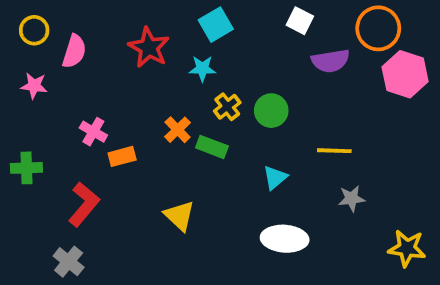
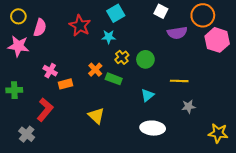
pink star: (34, 86) -> (18, 46), size x1.5
gray cross: (69, 262) -> (27, 134), moved

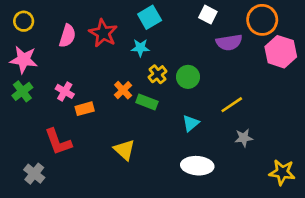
pink semicircle: (40, 28) -> (67, 36), moved
yellow line: (179, 81) -> (232, 105), turned -36
green cross: (14, 90) -> (22, 91), moved, turned -35
red L-shape: (45, 110) -> (58, 142), turned 120

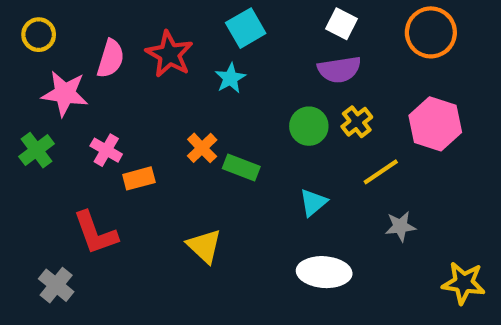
purple semicircle: (229, 42) -> (339, 69), moved
cyan star: (140, 48) -> (230, 78), turned -30
pink hexagon: (281, 52) -> (435, 124), moved
pink star: (24, 60) -> (65, 93), moved
yellow cross: (158, 74) -> (357, 122), moved

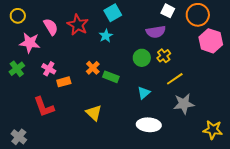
white square: (342, 24) -> (168, 11), moved
pink semicircle: (111, 59) -> (51, 27), turned -48
pink hexagon: (435, 124) -> (211, 41), moved
gray star: (400, 226) -> (184, 104), size x1.5
gray cross: (56, 285) -> (19, 137), moved

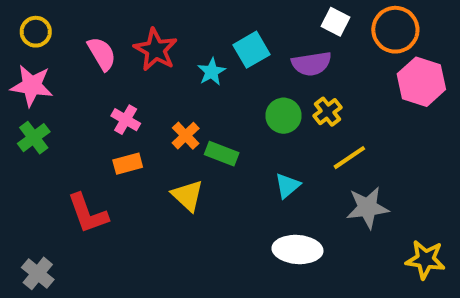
cyan square: (113, 13) -> (252, 50), moved
pink star: (30, 43) -> (32, 86), moved
pink cross: (49, 69) -> (126, 120), moved
yellow triangle: (94, 113) -> (188, 196), moved

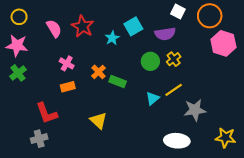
yellow line: (349, 158) -> (174, 90), moved
yellow triangle: (188, 196) -> (98, 121), moved
white ellipse: (297, 250) -> (177, 141), moved
gray cross: (38, 273) -> (39, 139), moved, turned 35

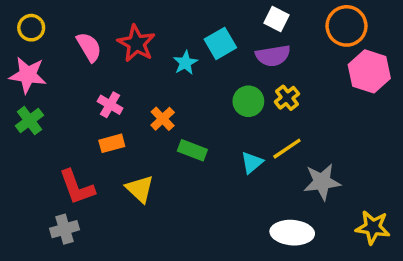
white square: (178, 12) -> (276, 19), moved
green rectangle: (118, 81) -> (192, 150), moved
yellow triangle: (98, 121) -> (140, 189), moved

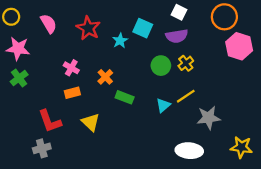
yellow circle: (31, 28) -> (11, 17), moved
cyan square: (220, 43) -> (143, 28), turned -36
pink semicircle: (89, 47) -> (49, 24), moved

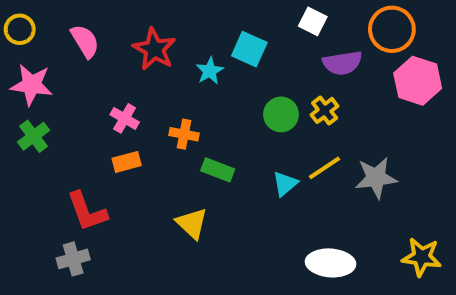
purple semicircle: (177, 36) -> (342, 63), moved
orange cross: (105, 77) -> (184, 134), turned -35
gray star: (209, 118) -> (376, 178), moved
yellow triangle: (91, 122) -> (192, 223), moved

